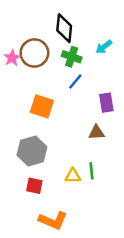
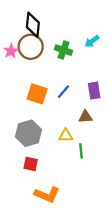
black diamond: (64, 28) -> (33, 25), moved
blue line: (75, 82) -> (63, 92), moved
yellow triangle: (73, 176) -> (66, 135), moved

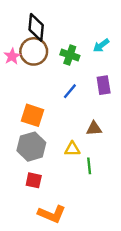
purple rectangle: (94, 91) -> (104, 85), moved
blue line: (63, 92) -> (70, 91), moved
orange square: (37, 94) -> (33, 115), moved

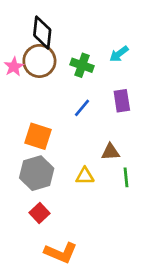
green line: (89, 166) -> (126, 177), moved
red square: (34, 180) -> (39, 213), turned 35

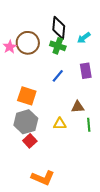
black diamond: (42, 33) -> (59, 28), moved
red square: (39, 213) -> (30, 141), moved

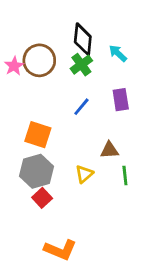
cyan arrow: (84, 38) -> (118, 53), turned 80
green cross: (58, 46) -> (81, 65), turned 35
yellow triangle: (60, 124) -> (84, 174), turned -40

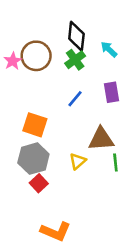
brown triangle: (109, 150) -> (101, 139), size x1.5

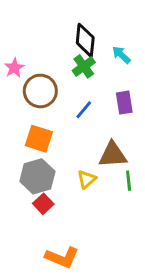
brown circle: (36, 56) -> (40, 91), moved

